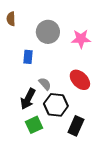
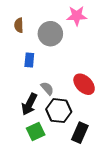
brown semicircle: (11, 19) -> (19, 25), moved
pink star: (81, 39) -> (77, 16), moved

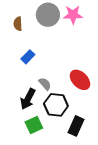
gray circle: (50, 34) -> (48, 15), moved
blue rectangle: (29, 60) -> (28, 57), turned 40

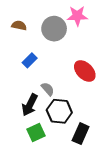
gray circle: (48, 15) -> (54, 29), moved
brown semicircle: (18, 24) -> (19, 25), turned 104
red ellipse: (80, 80) -> (85, 71), moved

